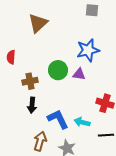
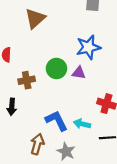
black arrow: (32, 105) -> (12, 107), moved

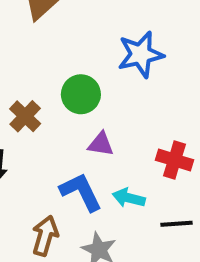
purple triangle: (79, 73) -> (101, 144), moved
brown cross: (27, 80) -> (25, 116), turned -35

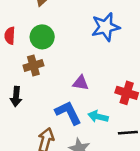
green circle: (81, 94) -> (42, 37), moved
brown cross: (25, 116) -> (33, 66), turned 30

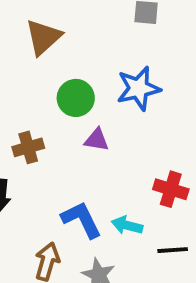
green circle: (42, 37) -> (76, 98), moved
purple triangle: (81, 83) -> (97, 140), moved

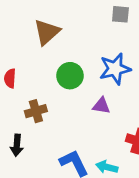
purple triangle: (97, 140) -> (101, 106), moved

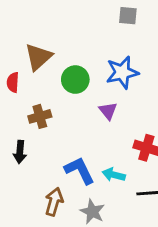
brown triangle: (47, 32) -> (38, 57), moved
purple triangle: (101, 106) -> (108, 111), turned 42

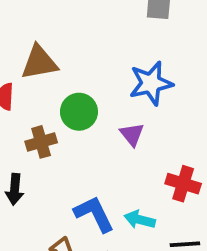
brown triangle: (38, 57) -> (39, 62), turned 32
green circle: (75, 80) -> (79, 112), moved

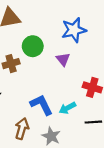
cyan arrow: (140, 220) -> (67, 108), turned -42

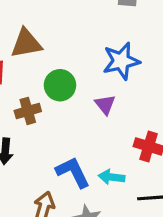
cyan arrow: (67, 108) -> (112, 177), turned 35

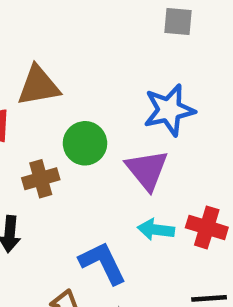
purple triangle: (105, 105) -> (147, 170), size x1.5
cyan arrow: (112, 177) -> (156, 230), moved

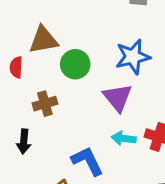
green circle: (85, 143) -> (75, 64), moved

